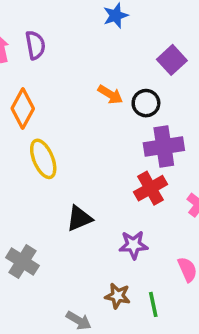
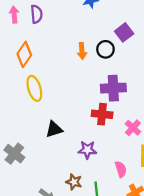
orange arrow: (110, 95) -> (82, 51), turned 49
black circle: (146, 103) -> (105, 49), moved
red cross: (150, 188) -> (102, 114), turned 30

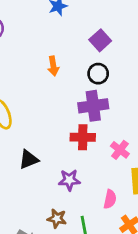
black circle: (105, 49) -> (98, 74), moved
pink semicircle: (121, 169) -> (110, 199), turned 35

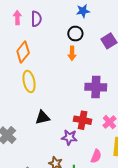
black circle: (98, 74) -> (75, 34), moved
red cross: (83, 137) -> (83, 120), moved

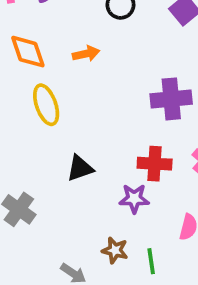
orange diamond: (23, 52) -> (28, 52), turned -50
orange arrow: (72, 53) -> (86, 54), moved, turned -96

